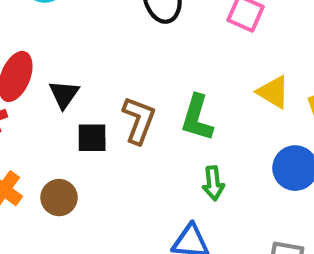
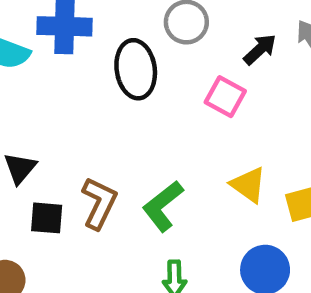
green L-shape: (197, 118) -> (163, 206), turned 30

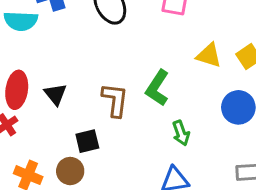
black square: (47, 218) -> (87, 141), moved

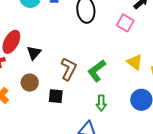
black square: (87, 141) -> (56, 96), moved
brown circle: (70, 171) -> (30, 83), moved

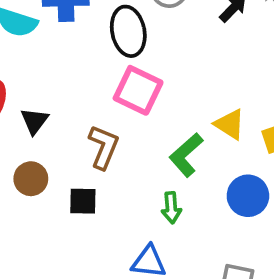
pink square: (125, 23) -> (138, 90), moved, size x1.4
green L-shape: (97, 71) -> (186, 155), moved

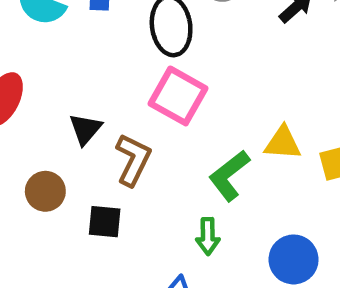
black triangle: (34, 121) -> (85, 129), moved
yellow triangle: (230, 124) -> (283, 143), turned -32
blue circle: (248, 196) -> (294, 259), moved

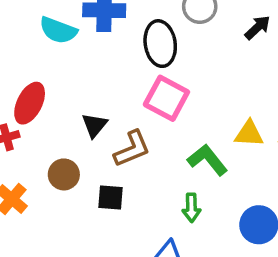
brown L-shape: (133, 160) -> (132, 149), turned 42
green L-shape: (229, 176) -> (207, 160), turned 90

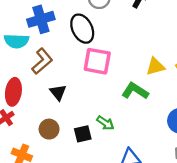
brown L-shape: (132, 149) -> (42, 61), moved
green arrow: (191, 208) -> (105, 123), moved, turned -36

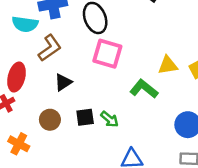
black triangle: (58, 92) -> (63, 82), turned 30
black square: (83, 134) -> (85, 117), moved

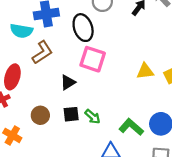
black triangle: (63, 82) -> (68, 82), moved
green L-shape: (144, 89) -> (131, 127), moved

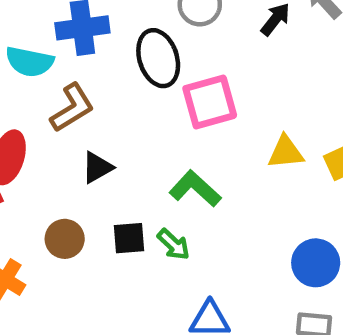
pink square: (93, 59) -> (210, 102), moved, turned -35
black triangle: (68, 82) -> (97, 168), moved
green L-shape: (131, 127) -> (195, 189), moved

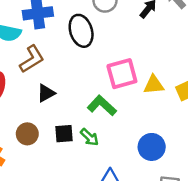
pink square: (210, 102) -> (122, 74), moved
blue circle: (316, 263) -> (152, 147), moved

